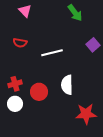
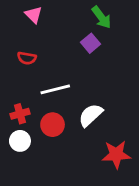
purple square: (93, 45) -> (91, 43), moved
white line: (52, 53) -> (55, 89), moved
white semicircle: (67, 85) -> (91, 115), turned 48

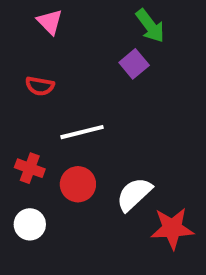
red cross: (20, 114) -> (30, 168), turned 36
white semicircle: (91, 115) -> (134, 194), moved
white circle: (20, 141) -> (30, 224), moved

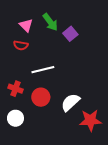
pink triangle: (50, 22) -> (26, 25), moved
green arrow: (150, 26) -> (50, 22), moved

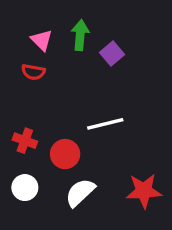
green arrow: (50, 22) -> (80, 35), turned -138
white line: (43, 70) -> (105, 124), moved
white semicircle: (70, 102) -> (80, 193), moved

